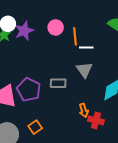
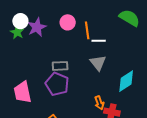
gray rectangle: (58, 83) -> (60, 66), moved
purple pentagon: (29, 90) -> (57, 84), moved

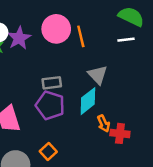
pink circle: (68, 22) -> (56, 29), size x1.5
white line: (99, 41) -> (126, 40), moved
cyan diamond: (126, 81) -> (88, 101), moved

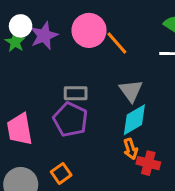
orange line: (81, 36) -> (117, 43), turned -35
cyan diamond: (88, 101) -> (134, 120), moved

